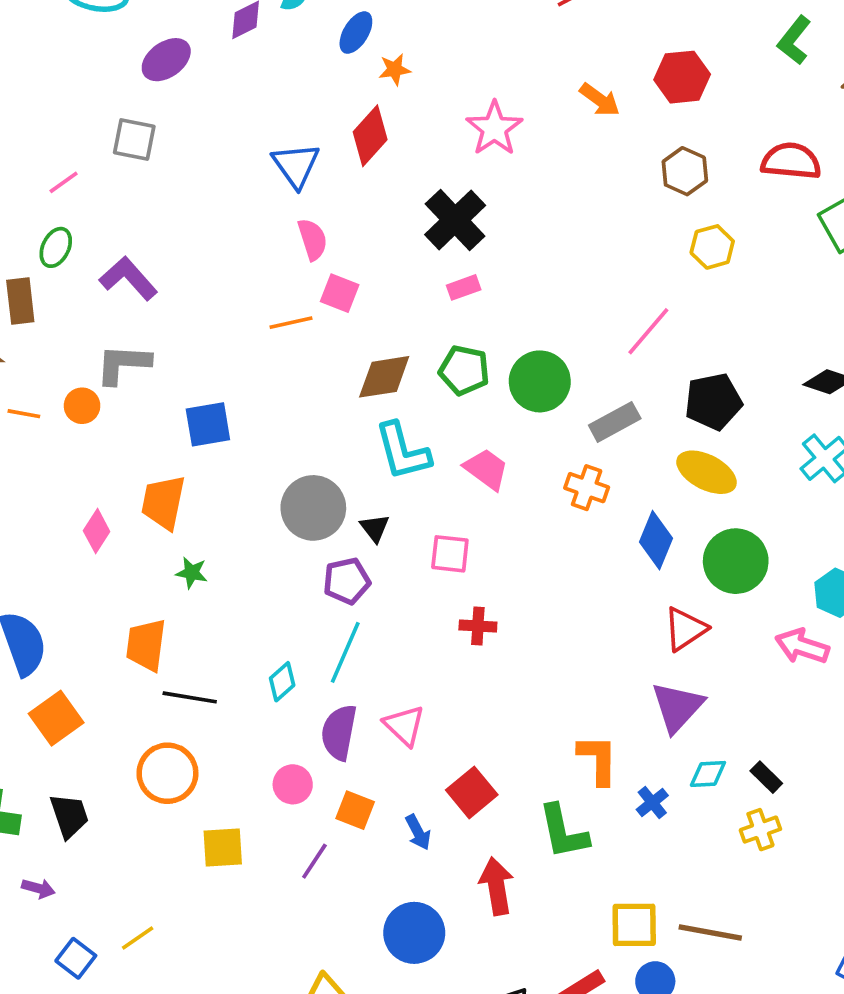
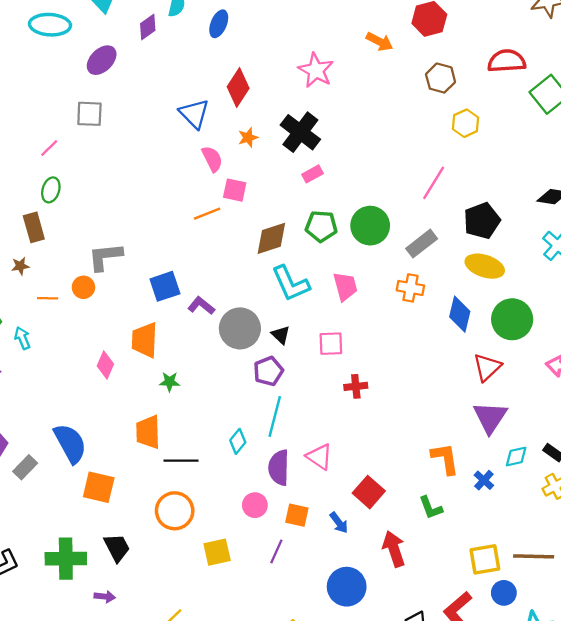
orange star: (395, 69) -> (248, 137), moved
purple L-shape: (128, 278) -> (201, 306), moved, size x0.7
pink trapezoid: (486, 469) -> (345, 286), turned 48
orange square: (56, 718) -> (99, 487), turned -32
green L-shape: (563, 832) -> (431, 508), size x0.7

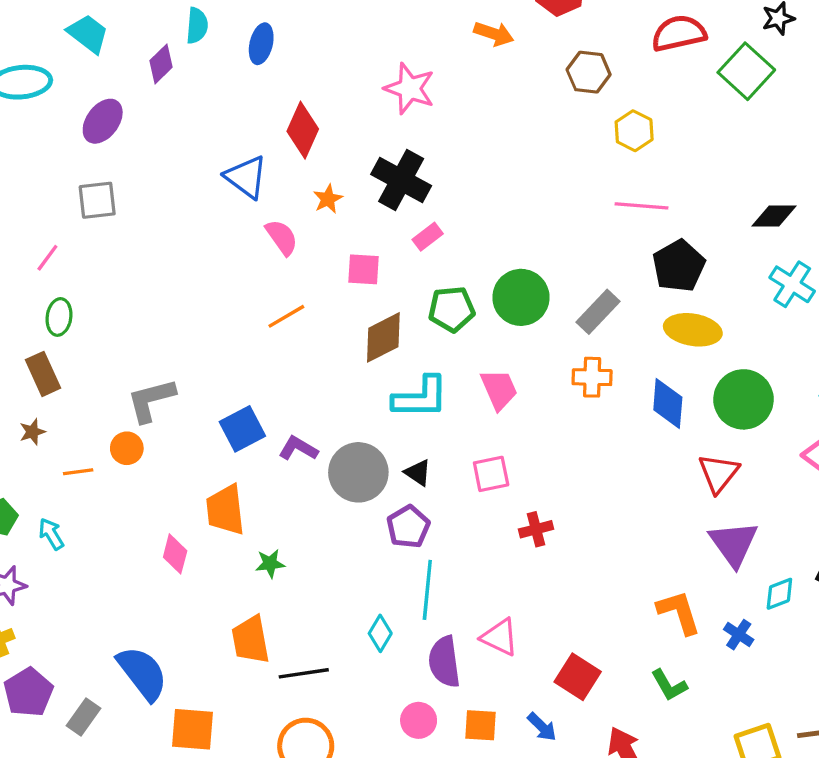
pink line: (434, 183) -> (641, 206), moved, turned 72
pink square: (235, 190) -> (363, 269), moved
cyan L-shape: (291, 284) -> (421, 397), turned -57

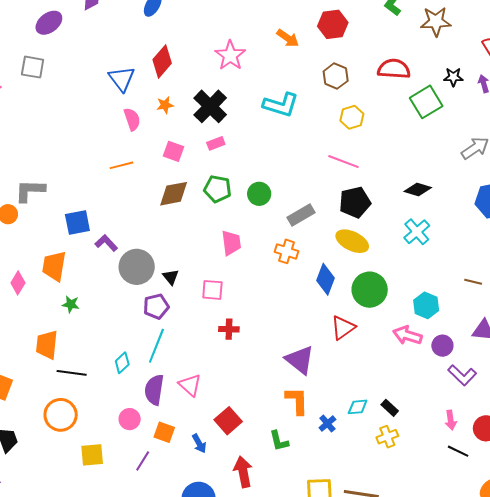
green circle: (521, 297) -> (259, 194), size x0.7
cyan L-shape: (421, 397) -> (281, 105), moved
purple triangle: (734, 544) -> (300, 360), moved, turned -32

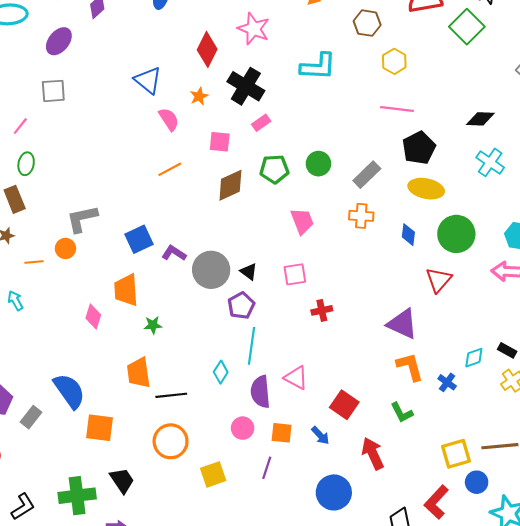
red diamond: (162, 61) -> (207, 49), moved
blue diamond: (325, 279) -> (408, 235), size x0.7

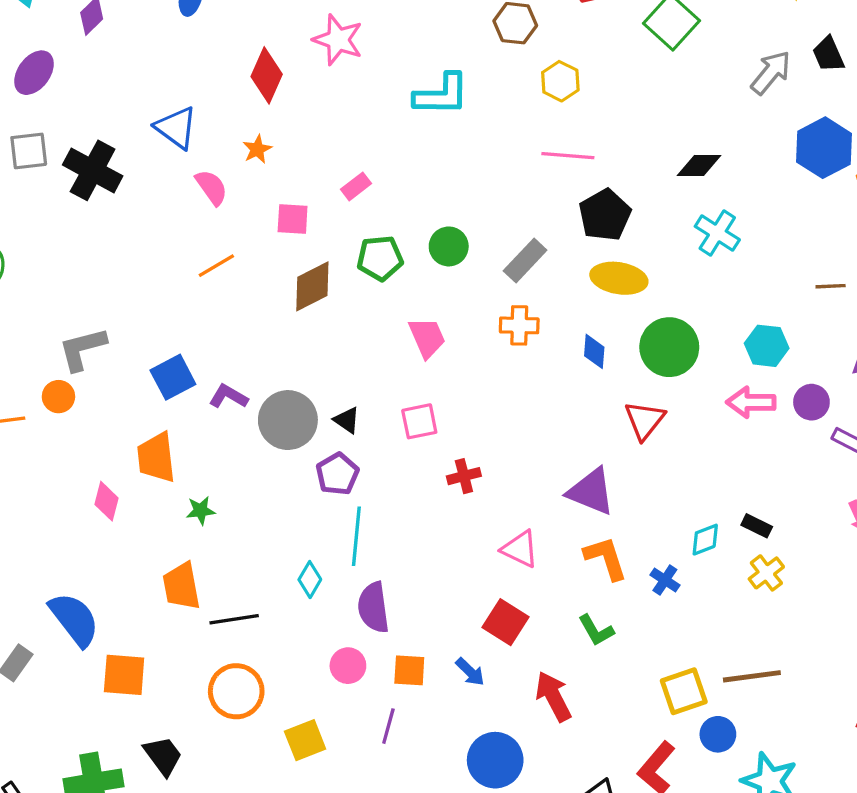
black cross: (246, 86) -> (93, 170), moved
pink triangle: (296, 378) -> (520, 549), moved

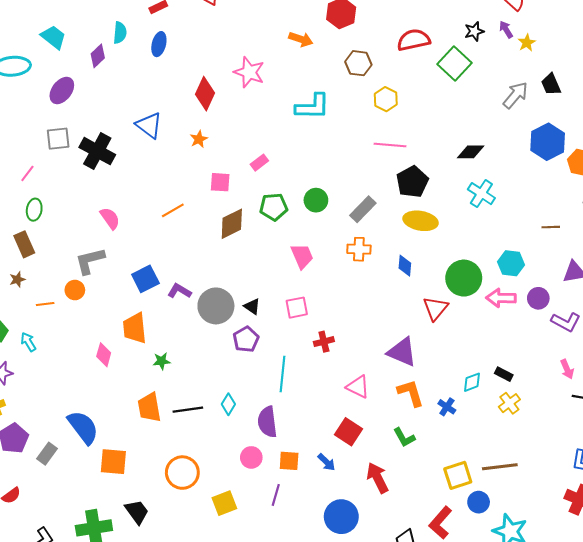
pink semicircle: (212, 187) -> (110, 218), moved
green circle: (669, 347) -> (464, 278), moved
cyan line: (356, 536) -> (282, 374), moved
black line: (234, 619) -> (188, 410), moved

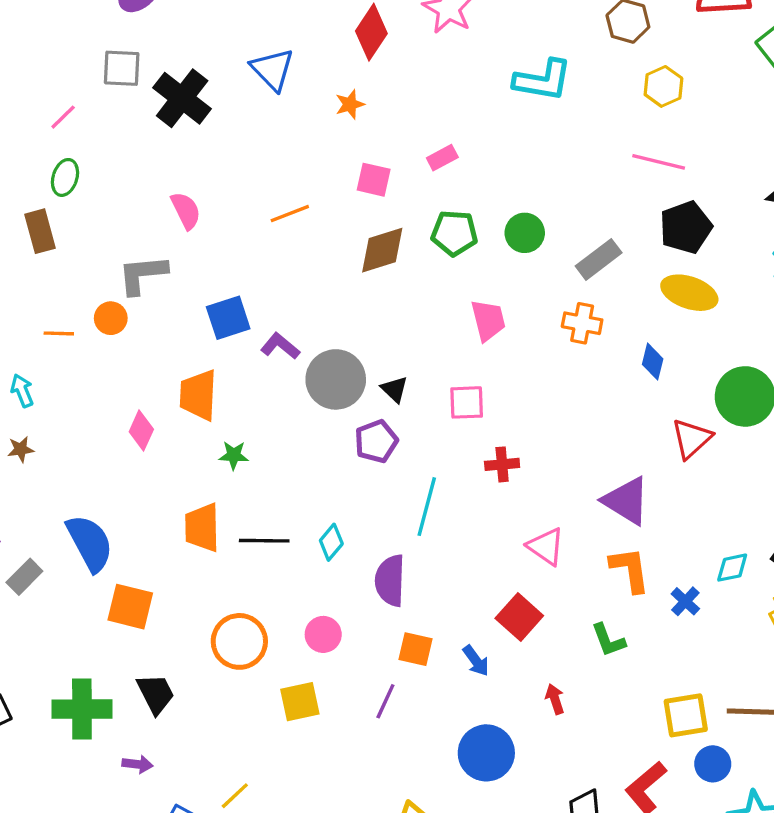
brown star: (17, 279) -> (21, 449), moved
pink circle: (251, 457) -> (323, 634), moved
red arrow: (378, 478) -> (555, 699), size x0.6

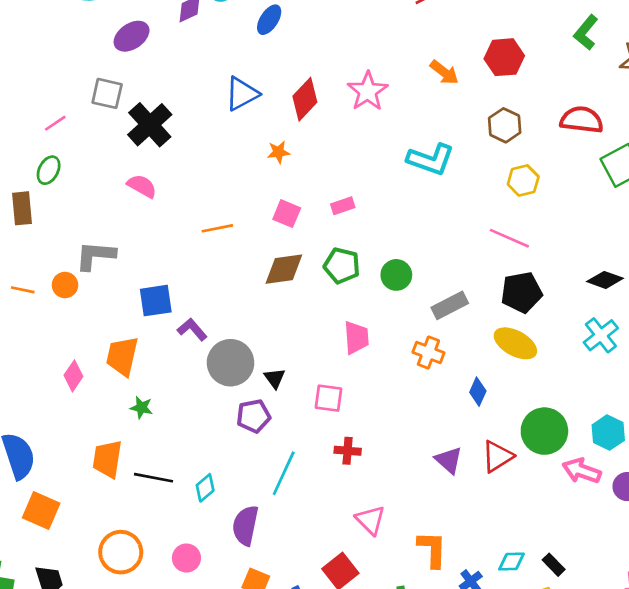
blue triangle: (273, 69) -> (242, 94), moved, turned 36
pink semicircle: (186, 211) -> (142, 186), moved, turned -44
purple triangle: (626, 501) -> (449, 460), moved, size x0.7

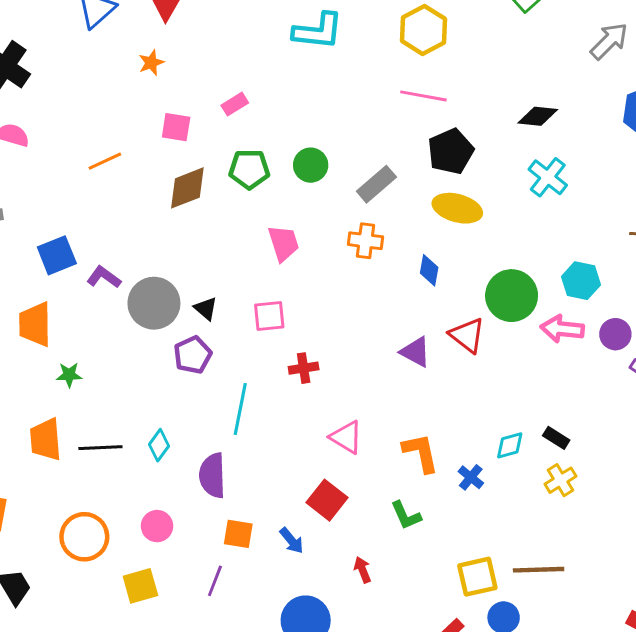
yellow hexagon: (523, 181) -> (423, 30), size x1.4
red triangle: (497, 456) -> (467, 335), turned -36

